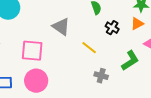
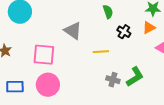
yellow line: (89, 48) -> (101, 52), turned -42
green L-shape: (130, 61) -> (135, 77), moved

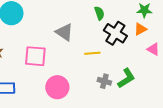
black cross: (124, 32) -> (115, 33), size x1.6
pink circle: (48, 85) -> (57, 87), moved

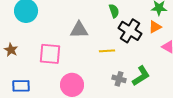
gray triangle: (64, 32) -> (79, 30), turned -36

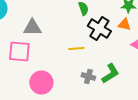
orange triangle: (155, 27) -> (124, 24), turned 40
gray triangle: (79, 30) -> (32, 28), moved

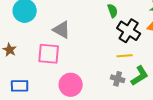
gray triangle: (32, 28) -> (62, 30), turned 30
yellow line: (76, 48) -> (125, 56), moved

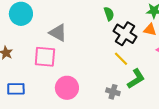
yellow line: (125, 56) -> (121, 59), turned 49
gray cross: (118, 79) -> (113, 92), moved

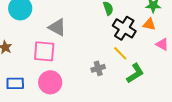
pink circle: (67, 88) -> (50, 82), moved
gray cross: (113, 92) -> (98, 68), moved, turned -32

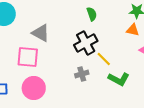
black cross: (124, 28) -> (86, 43), moved, turned 30
green L-shape: (135, 73) -> (119, 79), turned 60

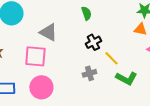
green semicircle: (92, 14) -> (86, 13), moved
black cross: (86, 43) -> (93, 42), size x0.7

